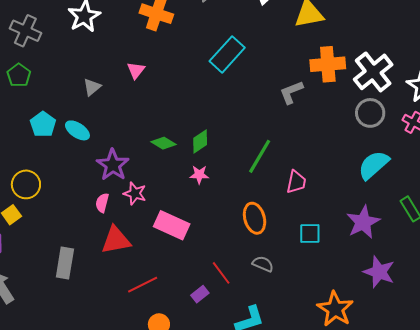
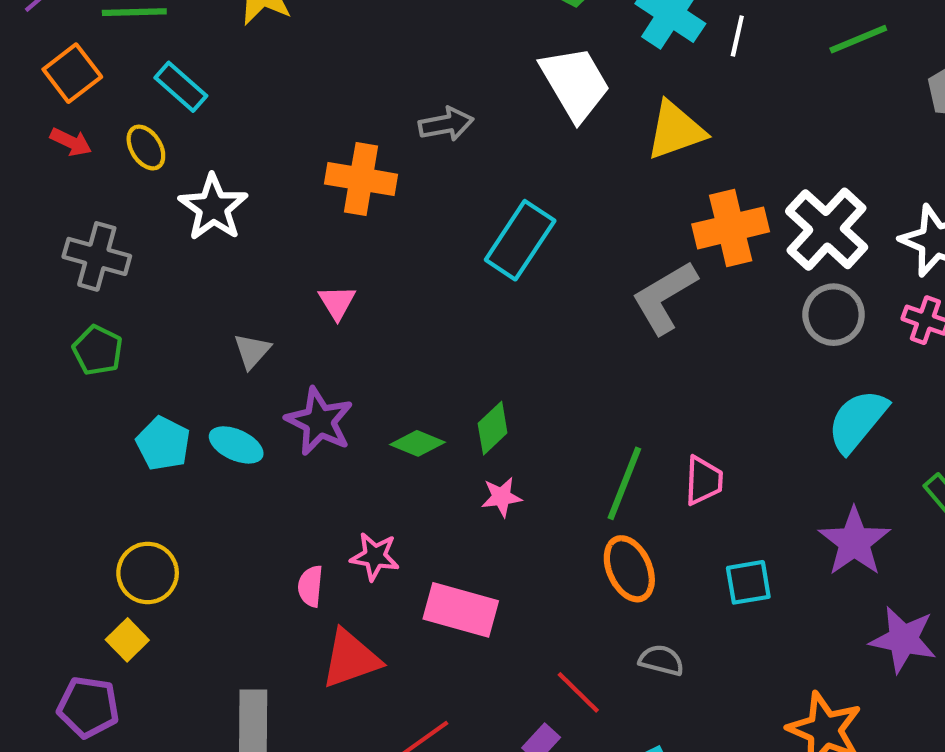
gray L-shape: (291, 92) -> (664, 297), size x1.4
green line: (260, 156) -> (624, 483), moved
purple star: (113, 165) -> (319, 421), moved

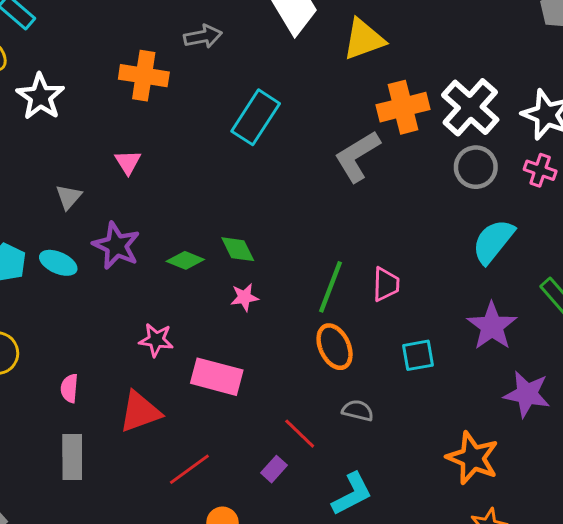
green diamond: (493, 428) -> (238, 249), turned -72
pink semicircle: (310, 586) -> (69, 388), moved

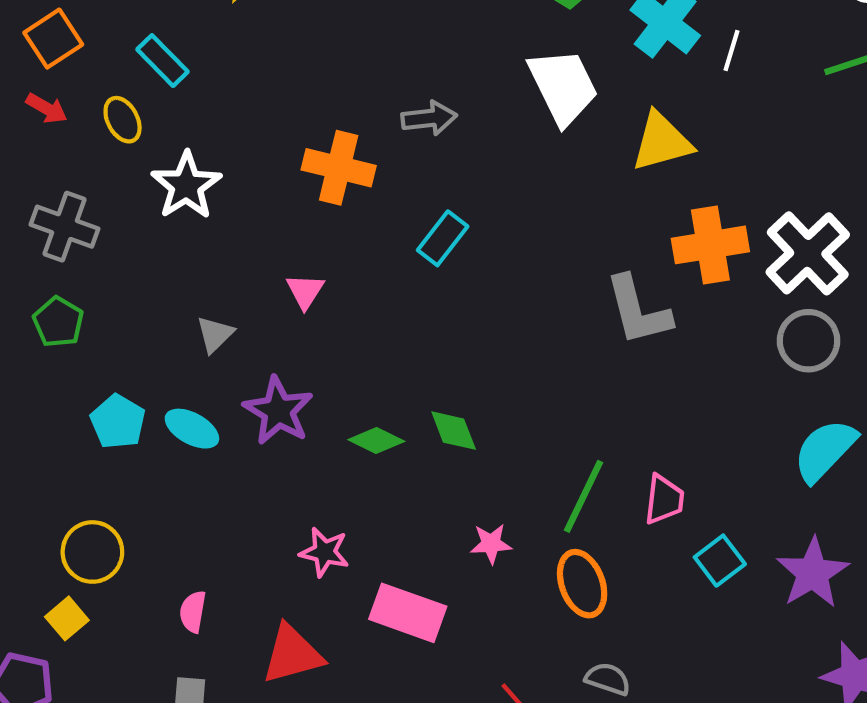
cyan rectangle: (256, 117) -> (443, 238), moved, size x0.7
gray L-shape: (357, 156) -> (638, 311), turned -78
pink star: (244, 297) -> (491, 544), moved
cyan square: (418, 355) -> (720, 561), moved, turned -32

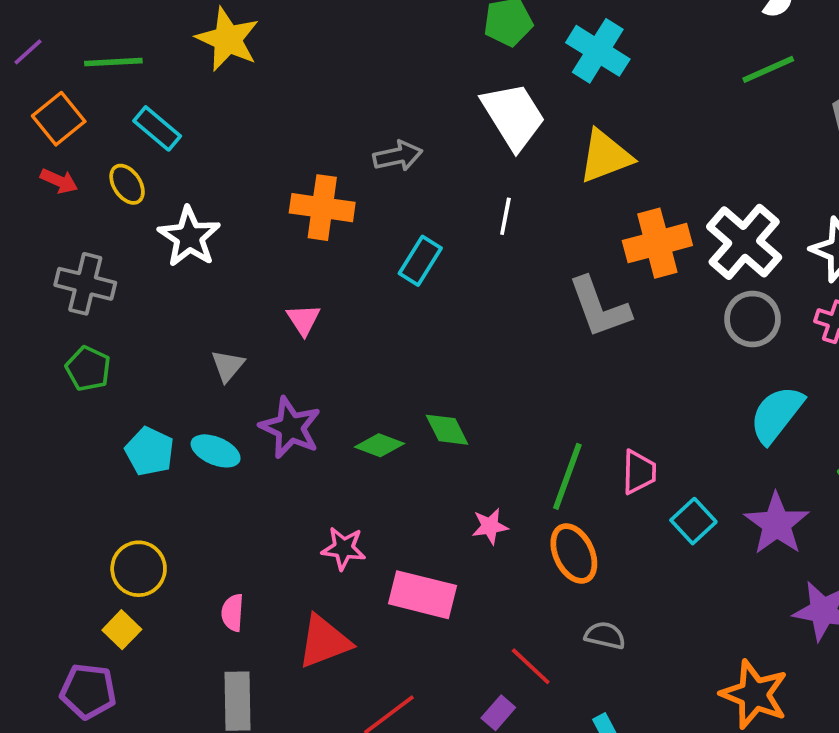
white line: (731, 51) -> (505, 216), moved

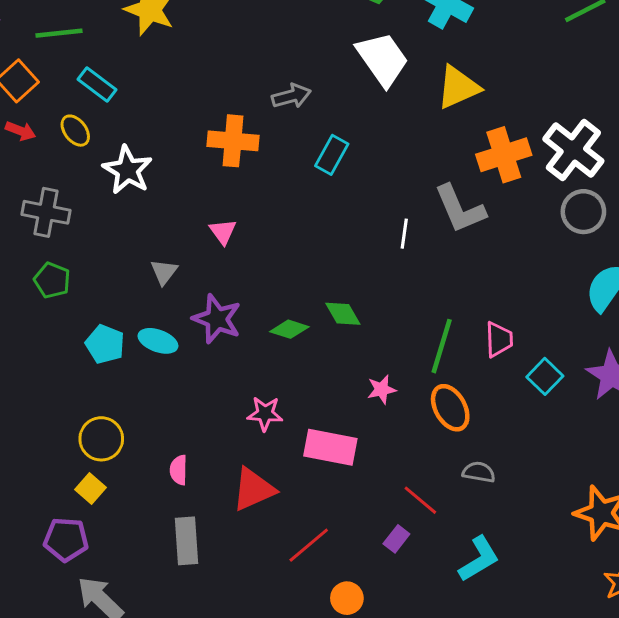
white line: (505, 216) -> (404, 234), moved
cyan rectangle: (420, 261) -> (332, 155), moved

